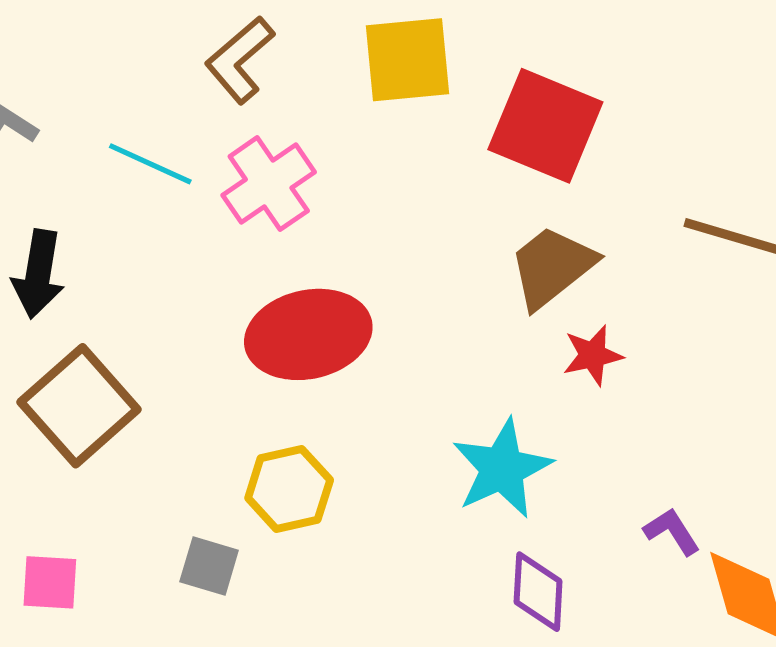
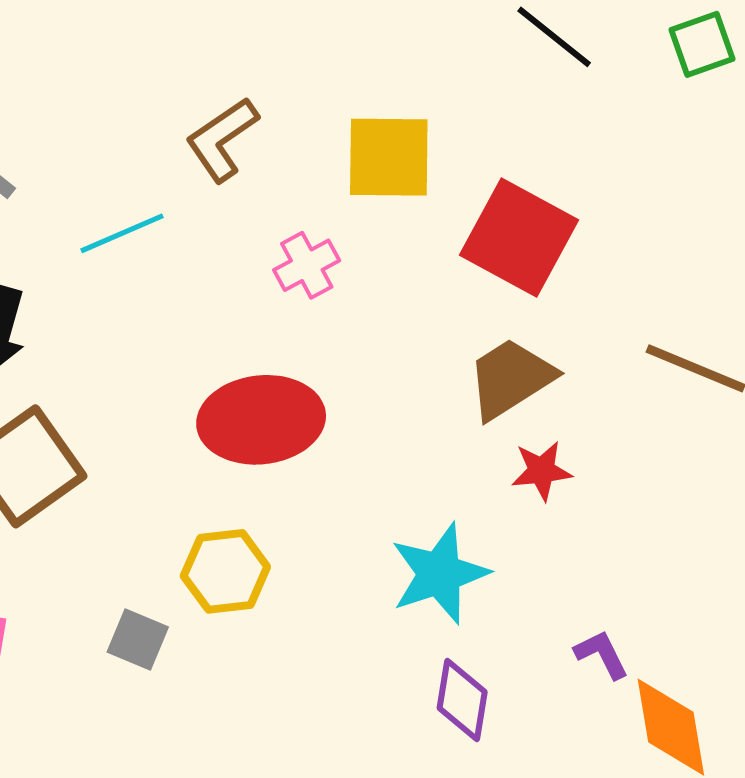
cyan line: (150, 164) -> (122, 233), turned -54
pink cross: (269, 184) -> (307, 265), moved, size x0.7

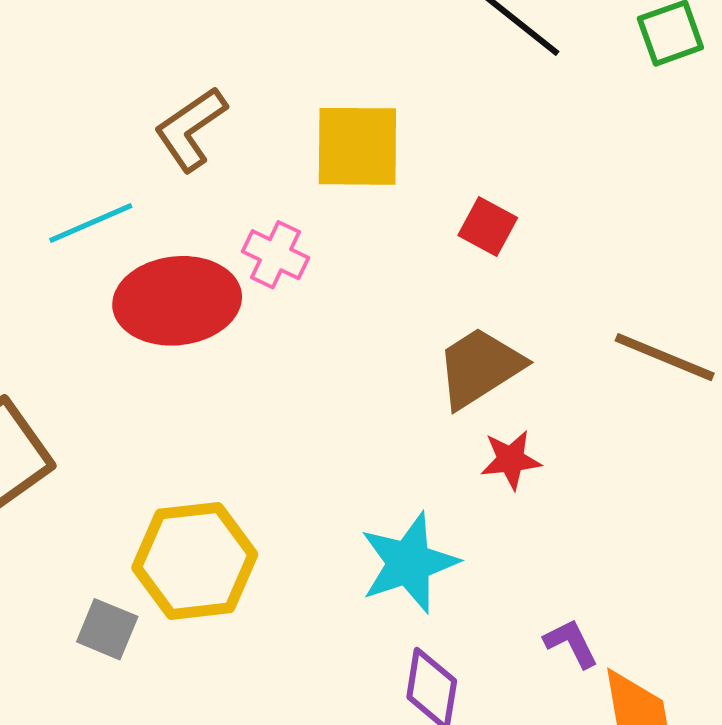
red square: (519, 237) -> (488, 226), size x0.5
pink cross: (307, 265) -> (275, 255), turned -36
red ellipse: (261, 420) -> (177, 301), moved
yellow hexagon: (225, 571) -> (195, 561), size x1.4

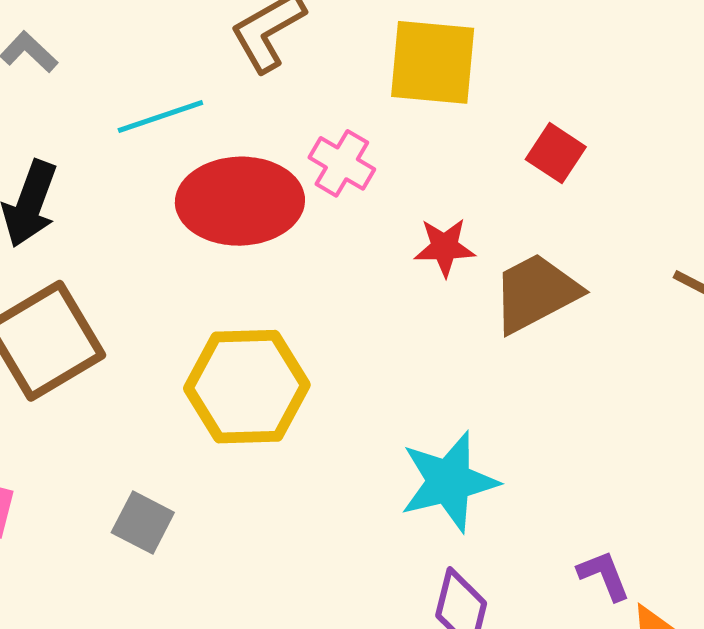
red star: (511, 460) -> (445, 247), moved
yellow hexagon: (195, 561) -> (247, 387), moved

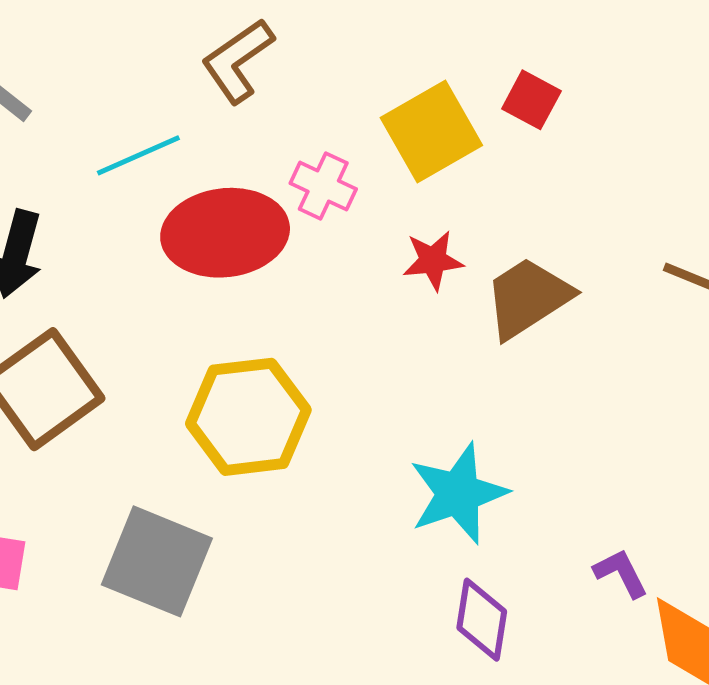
yellow square: (433, 62) -> (431, 131), moved, turned -30
red square: (556, 153) -> (531, 100), moved
gray square: (143, 523) -> (157, 561), size x1.8

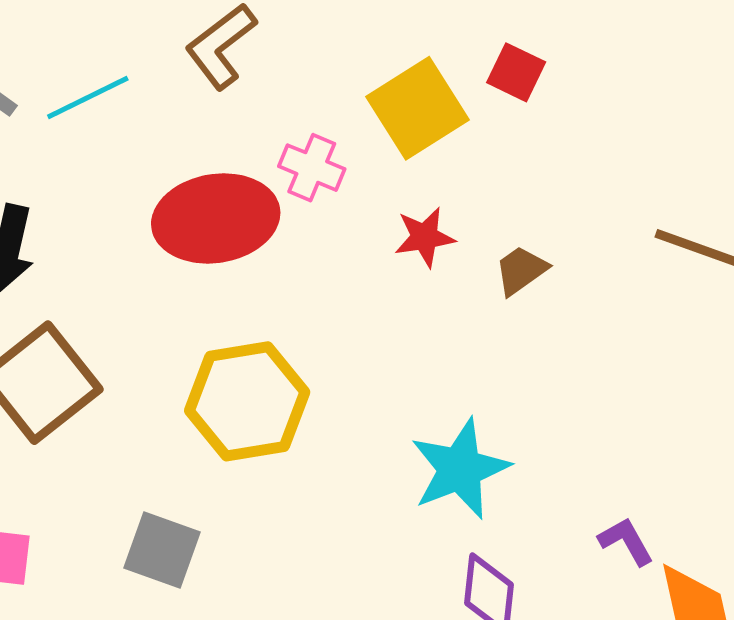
cyan line: (138, 155) -> (88, 98), moved
brown trapezoid: (528, 298) -> (521, 270), size x0.6
gray square: (157, 561) -> (162, 550), size x0.7

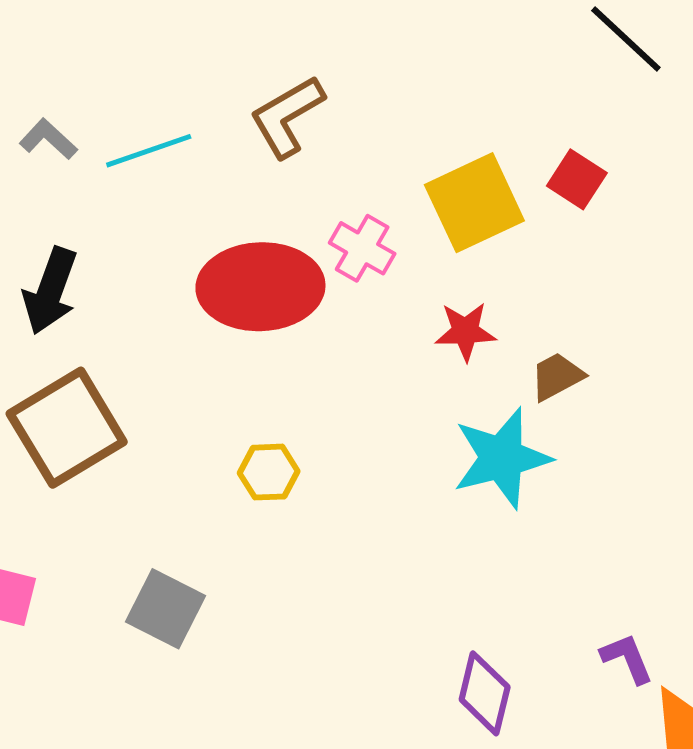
yellow hexagon: (247, 401) -> (269, 472), size x0.5
cyan star: (460, 469) -> (502, 458), moved

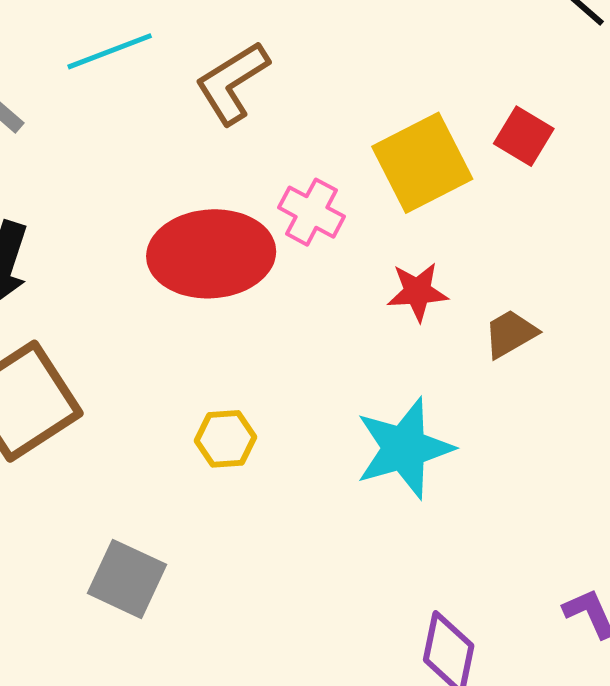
cyan line: (149, 151) -> (110, 51), moved
cyan star: (502, 458) -> (404, 448), moved

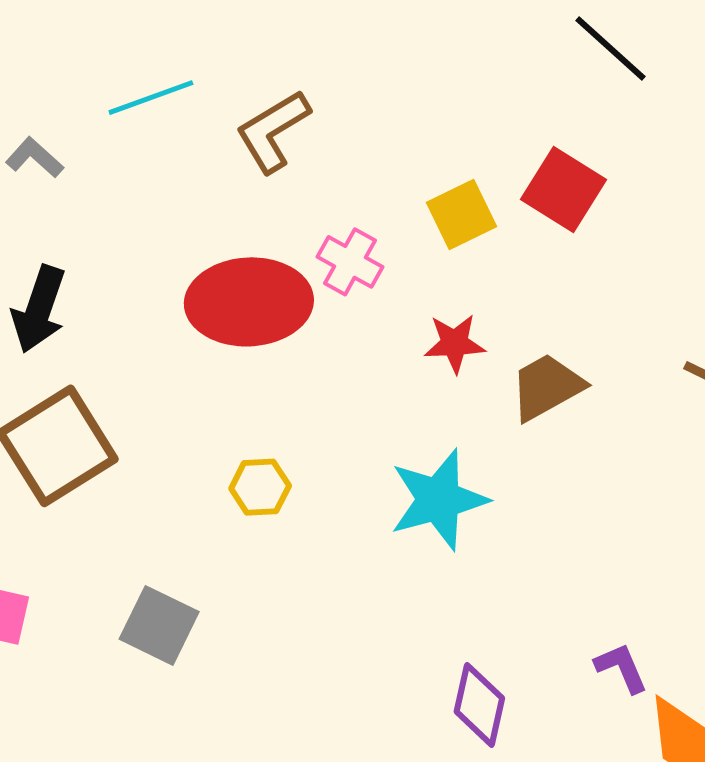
red square: (524, 136) -> (564, 190), size x1.4
yellow square: (422, 163) -> (462, 215), size x0.7
brown trapezoid: (510, 334) -> (547, 387), size x1.4

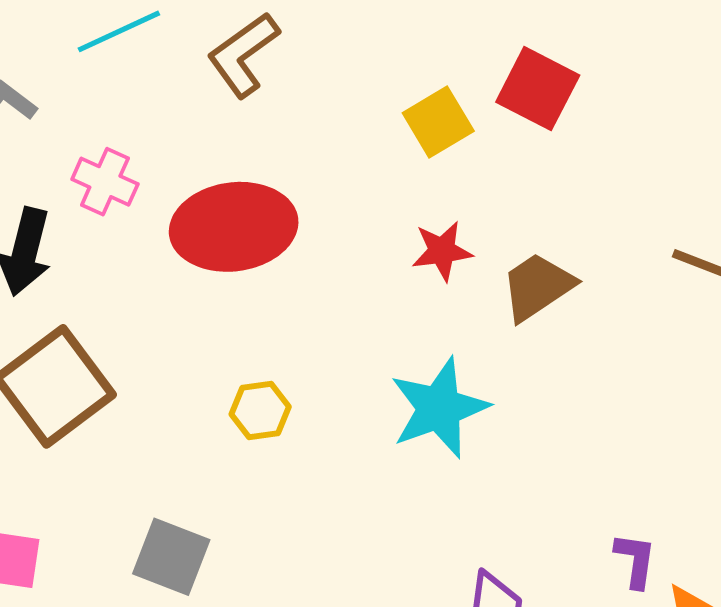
pink cross: (350, 262) -> (105, 182), moved
purple L-shape: (621, 668) -> (635, 560), turned 36

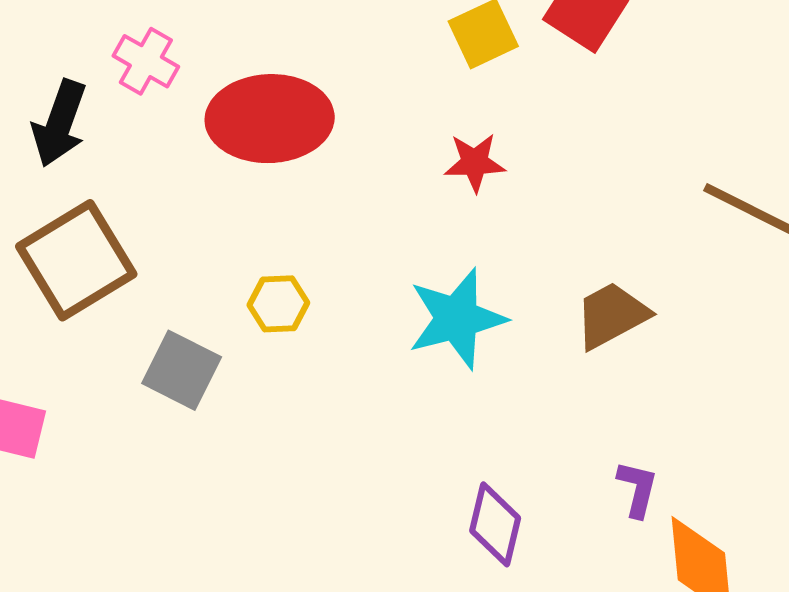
brown trapezoid: (537, 287) -> (612, 315), moved
gray square: (171, 557) -> (182, 370), moved

